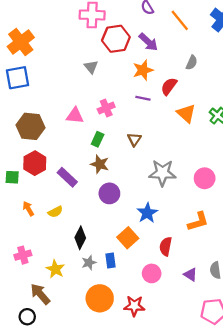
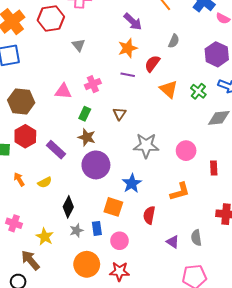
red hexagon: (116, 39) -> (51, 19), moved
purple circle: (109, 193) -> (96, 165), size x1.4
orange square: (128, 238) -> (113, 207), turned -30
pink cross: (23, 255) -> (14, 223), turned 35
pink circle: (152, 273) -> (119, 241), moved

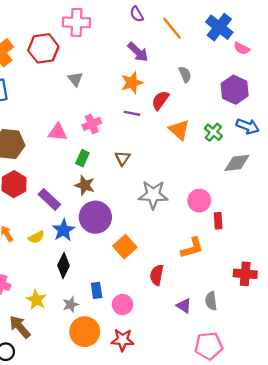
gray semicircle: (174, 41) -> (185, 74), turned -48
red rectangle: (214, 168) -> (218, 221), moved
blue star: (132, 183) -> (63, 230), moved
orange square: (113, 207) -> (125, 247), moved, turned 30
gray star: (76, 230) -> (71, 304), moved

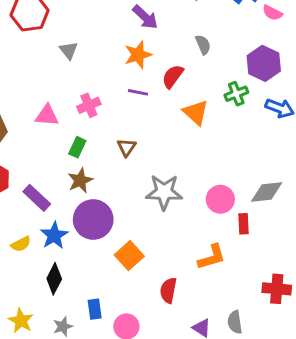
green cross: (213, 132) -> (236, 94), moved, turned 30
gray diamond: (237, 163) -> (267, 192), moved
brown star: (85, 185) -> (80, 180), turned 30

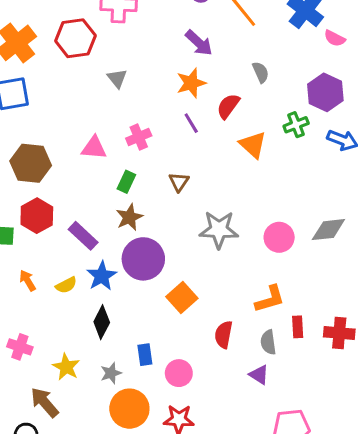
purple line: (138, 92) -> (191, 123), turned 48
red rectangle: (243, 224) -> (298, 327), moved
gray semicircle: (235, 322) -> (268, 342), moved

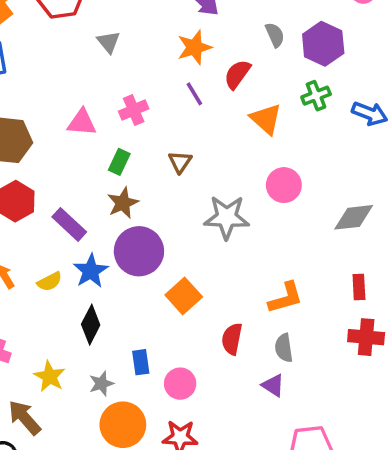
purple hexagon: (325, 92) -> (323, 44), moved
pink circle: (279, 237) -> (284, 185), moved
red rectangle: (298, 327) -> (359, 287), moved

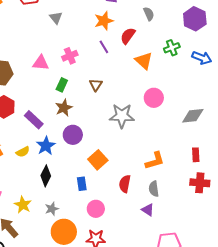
purple hexagon: (323, 44) -> (195, 19), moved
purple circle: (139, 251) -> (73, 135), size x0.7
blue rectangle: (141, 362) -> (82, 184), moved

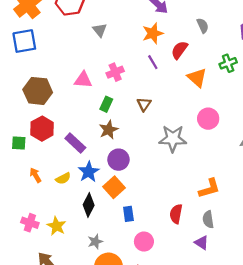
orange square: (98, 160) -> (114, 187), moved
yellow star: (23, 205) -> (56, 226), moved

